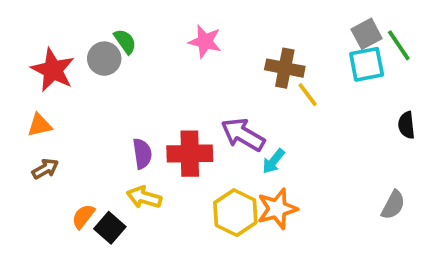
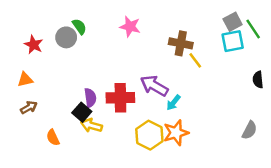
red star: (53, 70) -> (34, 45), size x0.7
orange semicircle: (83, 216) -> (53, 138), turned -63
black square: (110, 228) -> (82, 112), moved

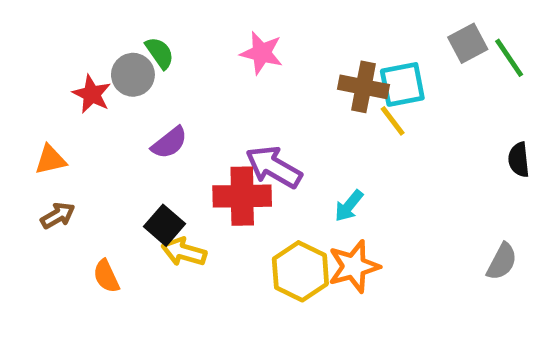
cyan square: (233, 41) -> (402, 84), moved
red star: (34, 45) -> (92, 94), moved
purple arrow: (154, 86) -> (274, 167), moved
purple semicircle: (90, 98) -> (169, 143), moved, turned 60

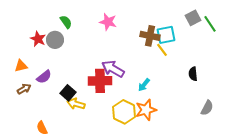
gray circle: (133, 75) -> (55, 40), moved
purple semicircle: (169, 143) -> (44, 77), moved
black semicircle: (519, 160) -> (193, 74), moved
orange semicircle: (106, 276) -> (42, 128), moved

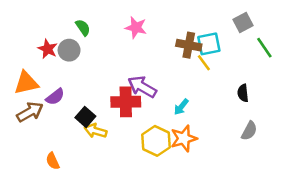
green line: (210, 24) -> (264, 48), moved
orange triangle: (21, 66) -> (26, 83), size x1.5
brown arrow: (24, 89) -> (30, 112), size x1.5
gray semicircle: (207, 108) -> (249, 131), moved

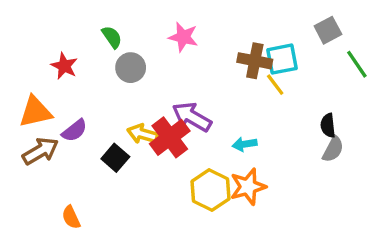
gray circle: (69, 50) -> (131, 68), moved
red cross: (126, 102) -> (170, 137), turned -36
cyan arrow: (181, 107) -> (245, 144), turned 42
yellow arrow: (96, 131) -> (143, 134), moved
gray semicircle: (249, 131) -> (333, 149), moved

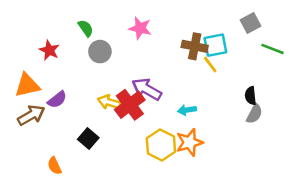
green line: (357, 64) -> (273, 49), turned -35
black square: (115, 158) -> (88, 138), moved

